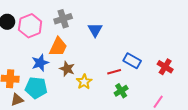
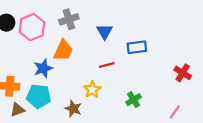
blue rectangle: (132, 61) -> (137, 47), moved, turned -36
brown star: (67, 69) -> (73, 109), moved
red line: (114, 72) -> (107, 65), moved

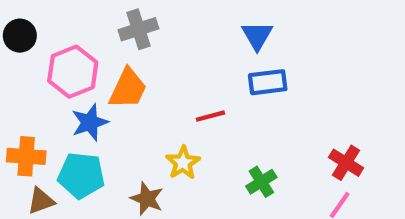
pink hexagon: (32, 27) -> (73, 72), moved
blue triangle: (105, 32) -> (257, 36), moved
red cross: (183, 73) -> (346, 163), moved

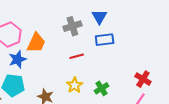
gray cross: (138, 29) -> (72, 26), moved
yellow star: (183, 163) -> (75, 85), moved

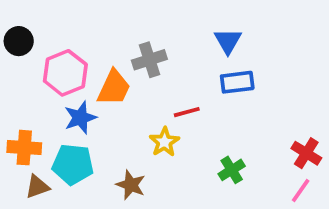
gray cross: (72, 26) -> (149, 60), moved
yellow star: (75, 85) -> (164, 142), moved

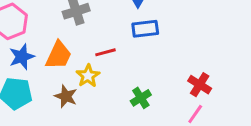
orange trapezoid: (114, 88) -> (59, 55), moved
brown star: (131, 185) -> (66, 96), moved

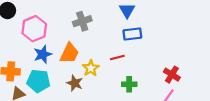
red line: (106, 52) -> (117, 57), moved
green cross: (141, 98) -> (129, 84), turned 32

